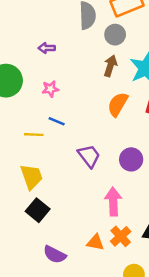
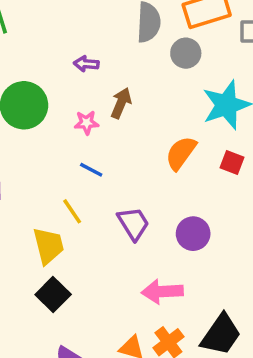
brown arrow: (110, 66) -> (121, 103), moved
yellow line: (34, 135) -> (72, 211), moved, turned 48
pink arrow: (113, 202) -> (162, 292), turned -96

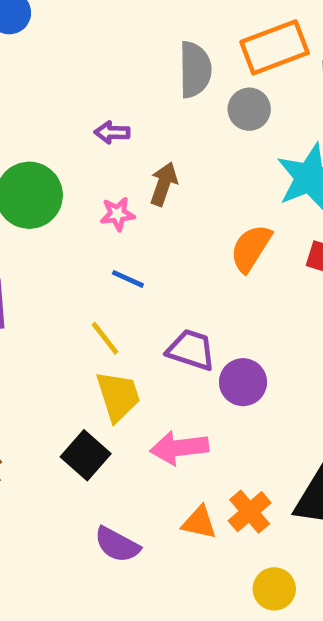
purple trapezoid: (133, 223) -> (191, 350), turned -36
purple circle: (193, 234) -> (243, 382), moved
yellow trapezoid: (49, 246) -> (118, 396), moved
pink arrow: (162, 292) -> (179, 448), moved

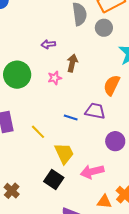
blue line: (128, 279) -> (71, 117), moved
yellow line: (105, 338) -> (38, 132), moved
purple trapezoid: (191, 350) -> (95, 111), moved

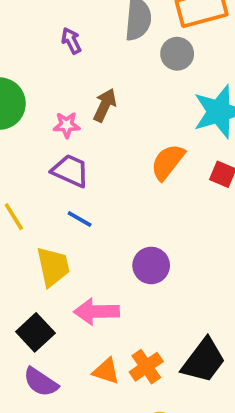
purple arrow: (48, 44) -> (71, 41), moved, turned 56
purple trapezoid: (95, 111) -> (70, 171), moved
blue line: (71, 117) -> (80, 219), moved
black square: (54, 179) -> (35, 332), moved

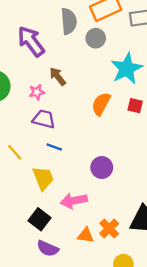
purple arrow: (71, 41) -> (31, 41), size x2.0
brown arrow: (105, 105) -> (58, 76), turned -54

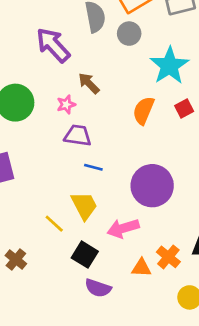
red square: (135, 106) -> (184, 108), turned -35
yellow line: (15, 152) -> (54, 224), moved
purple circle: (102, 167) -> (152, 186), size x1.6

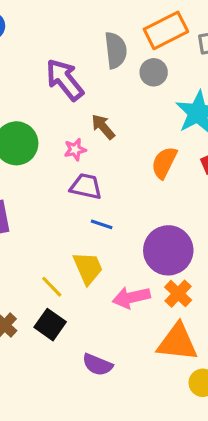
black square: (85, 255) -> (50, 325), moved
orange cross: (168, 257) -> (178, 294), moved
orange triangle: (141, 268) -> (177, 342), moved, size x1.8

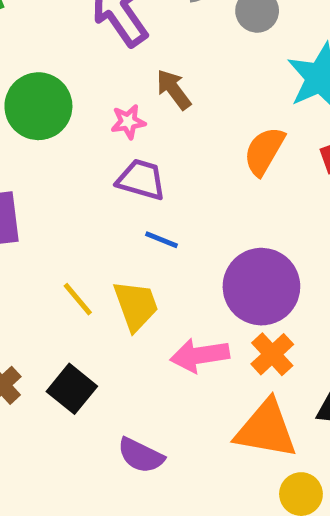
yellow line: (52, 287) -> (78, 299), moved

